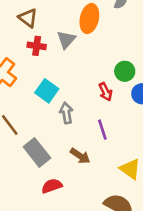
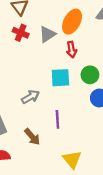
cyan square: (47, 91) -> (60, 78), moved, turned 36
red arrow: (105, 92) -> (71, 50), moved
gray arrow: (66, 113) -> (30, 97), turned 54

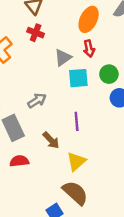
gray triangle: (47, 34) -> (63, 58), moved
gray arrow: (30, 97) -> (37, 101), moved
yellow triangle: (72, 159) -> (76, 161), moved, turned 30

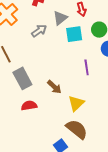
gray arrow: (37, 101) -> (39, 31), moved
purple line: (77, 121) -> (87, 67), moved

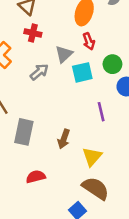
gray rectangle: (22, 78) -> (24, 132), turned 45
brown arrow: (54, 87) -> (64, 139), turned 70
red semicircle: (29, 106) -> (36, 177), moved

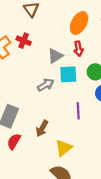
red cross: (33, 33) -> (24, 41), moved
gray arrow: (39, 72) -> (46, 85), moved
red semicircle: (36, 177) -> (14, 141), moved, turned -56

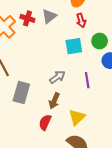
gray triangle: (55, 56) -> (49, 16), moved
gray arrow: (46, 85) -> (57, 77), moved
red semicircle: (14, 141) -> (45, 122), moved

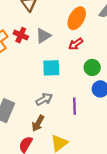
red arrow: (81, 20) -> (76, 44), turned 64
cyan square: (74, 46) -> (51, 68), moved

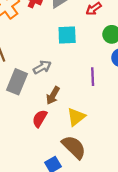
gray arrow: (44, 99) -> (42, 67), moved

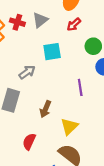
gray arrow: (42, 67) -> (27, 72), moved
red semicircle: (40, 118) -> (29, 142), moved

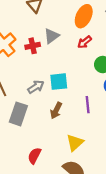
red cross: (17, 22) -> (33, 46), moved, turned -32
cyan square: (52, 52) -> (59, 82), moved
brown arrow: (45, 109) -> (56, 111), moved

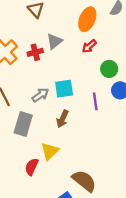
purple line: (88, 105) -> (95, 101), moved
yellow triangle: (75, 143) -> (50, 151), moved
red semicircle: (34, 156) -> (32, 167), moved

